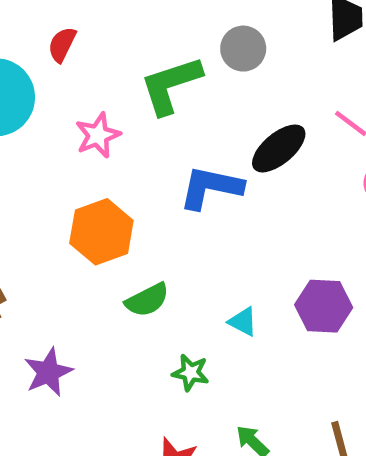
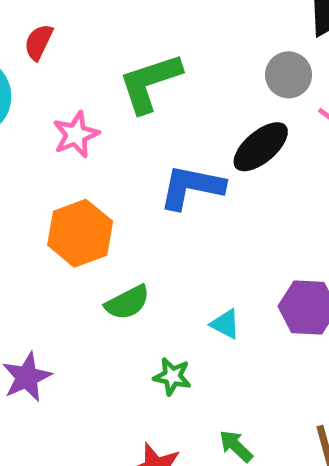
gray circle: (243, 49) -> (289, 75), moved

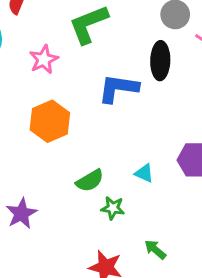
black ellipse: (261, 147) -> (160, 61), turned -45
green semicircle: (127, 302) -> (90, 181), moved

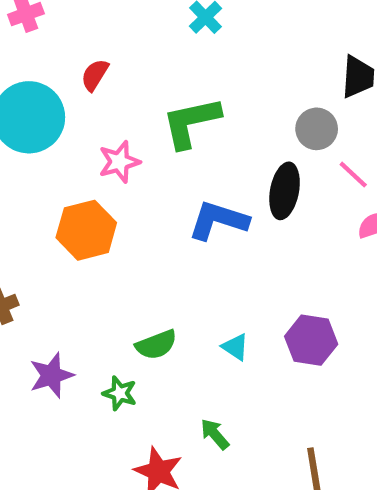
orange hexagon: (50, 121) -> (86, 230), moved
green star: (113, 208) -> (120, 393), moved
green arrow: (155, 250) -> (215, 434), moved

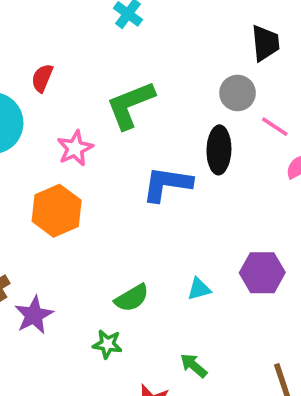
cyan triangle: (235, 347) -> (199, 289), turned -40
purple star: (51, 375) -> (34, 315), moved

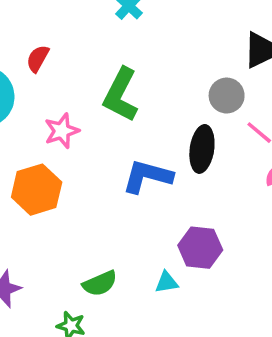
green L-shape: (130, 105) -> (121, 95), turned -48
purple hexagon: (262, 273) -> (200, 248), moved

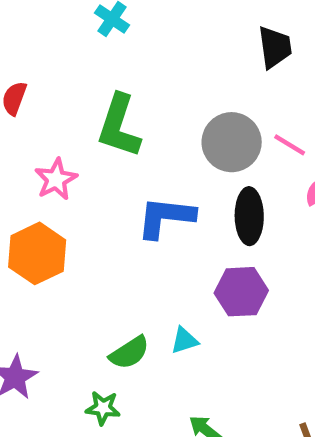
gray circle: (227, 96) -> (232, 142), moved, size x1.4
black ellipse: (202, 149) -> (249, 216), moved
cyan triangle: (166, 282) -> (184, 340), moved

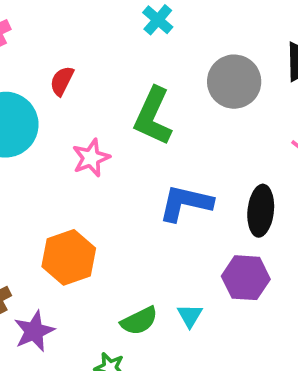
gray circle: (232, 142) -> (234, 82), moved
orange hexagon: (37, 253) -> (69, 257), moved
cyan triangle: (184, 340) -> (190, 316), turned -48

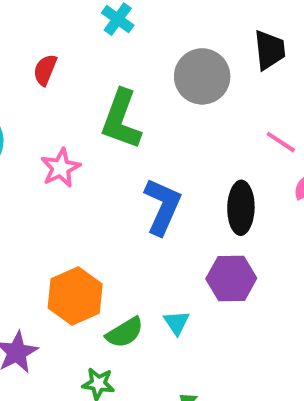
red semicircle: (62, 81) -> (45, 70), moved
blue L-shape: (186, 203) -> (162, 207), turned 106
orange hexagon: (69, 257) -> (75, 296), moved

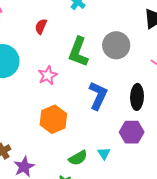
gray circle: (202, 76) -> (116, 45), moved
orange hexagon: (75, 296) -> (53, 119), moved

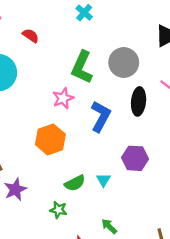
red semicircle: (41, 26) -> (31, 36), moved, turned 98
pink star: (48, 75) -> (63, 98), moved
black ellipse: (137, 97) -> (139, 101), moved

